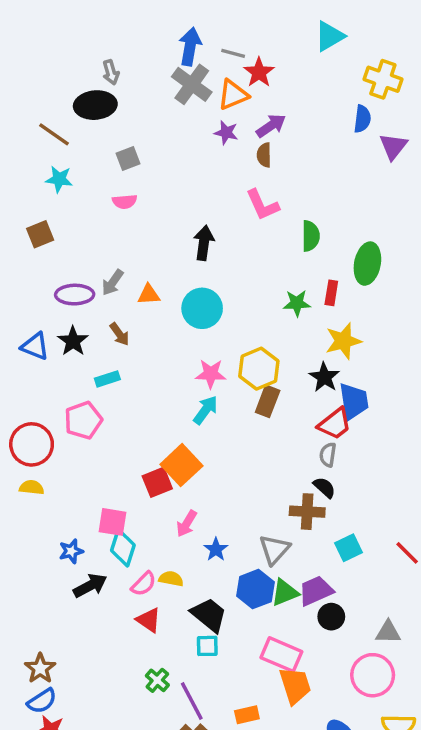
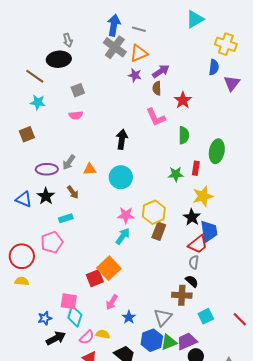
red star: (259, 72) -> (183, 100), moved

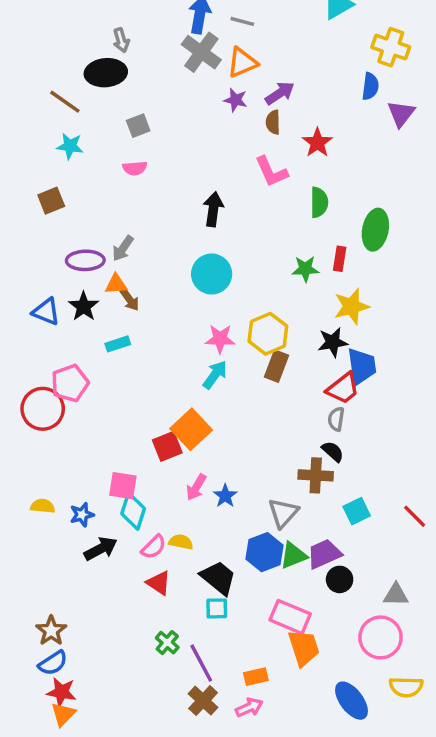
orange triangle: (90, 169) -> (116, 284), moved
black star: (192, 217) -> (333, 342), turned 30
pink pentagon: (52, 242) -> (70, 383), moved
yellow semicircle: (22, 281) -> (43, 506), moved
blue star: (129, 317) -> (225, 496), moved

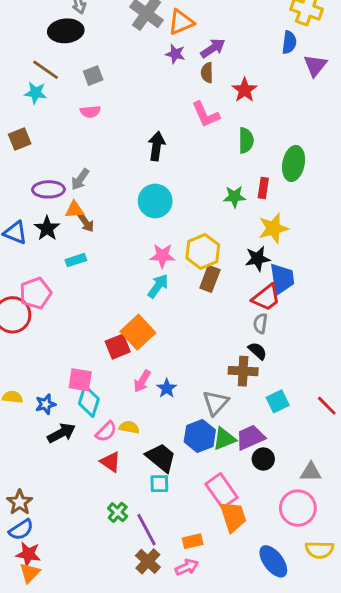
brown line: (65, 102) -> (46, 70), moved
pink rectangle: (290, 617) -> (221, 491), turned 32

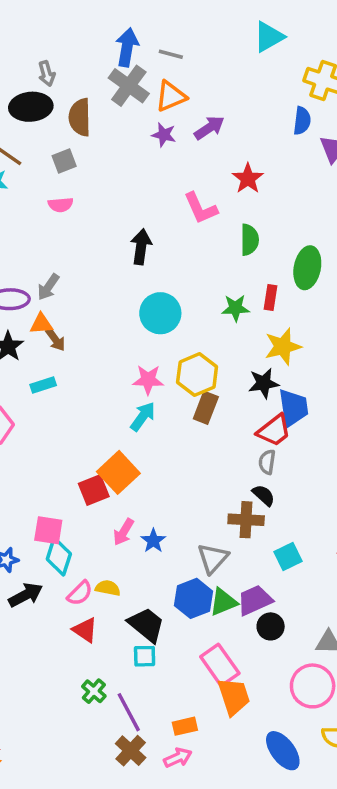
brown semicircle: (207, 73) -> (80, 117), moved, size x1.5
cyan circle: (155, 201) -> (160, 313), moved

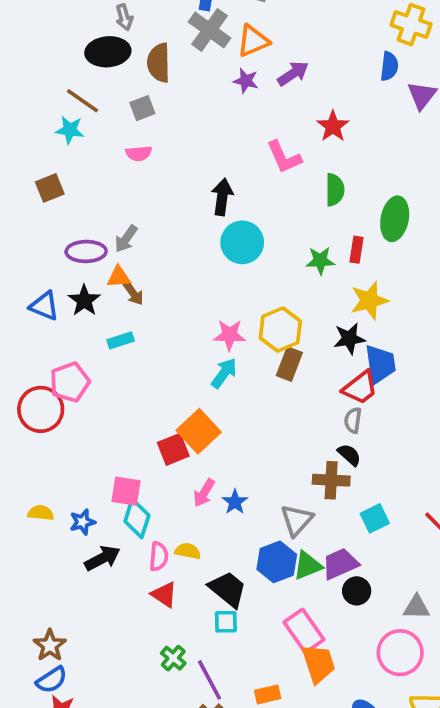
cyan circle: (160, 313) -> (242, 242), moved
pink semicircle: (80, 593) -> (159, 556), turned -40

